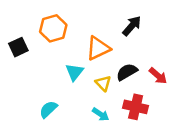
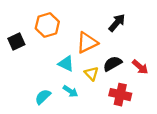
cyan triangle: (74, 72) -> (66, 64), turned -42
cyan arrow: (101, 114) -> (70, 91), moved

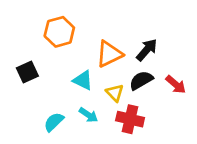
black arrow: (117, 23) -> (147, 50), moved
black square: (16, 42) -> (27, 72), moved
red cross: (120, 95) -> (130, 119), moved

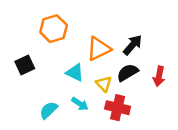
red arrow: (176, 84) -> (159, 76), turned 60

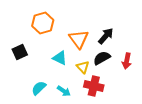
orange triangle: (99, 49) -> (79, 39), turned -40
cyan arrow: (80, 104) -> (64, 91), moved

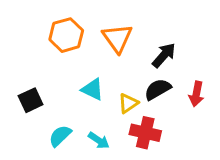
orange triangle: (79, 39) -> (117, 38), moved
black square: (20, 52) -> (31, 100), moved
yellow triangle: (83, 67) -> (128, 103), turned 40

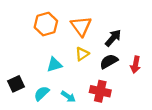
cyan triangle: (93, 89) -> (54, 65), moved, turned -42
black square: (31, 100) -> (16, 84), moved
yellow triangle: (128, 103) -> (82, 54), moved

